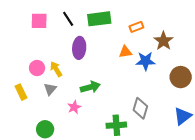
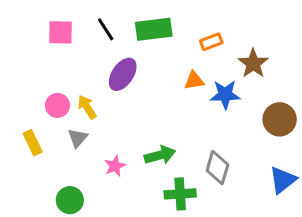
purple ellipse: (79, 48) -> (123, 74), turned 30
green arrow: (90, 87) -> (160, 155), moved

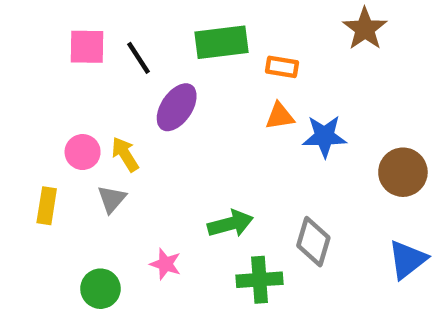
black line: (106, 29) -> (139, 58), moved
orange rectangle: (211, 42) -> (282, 67), moved, turned 30
brown star: (253, 63) -> (365, 29), moved
yellow rectangle: (33, 143) -> (47, 206), turned 35
pink star: (115, 166) -> (165, 264), moved, turned -30

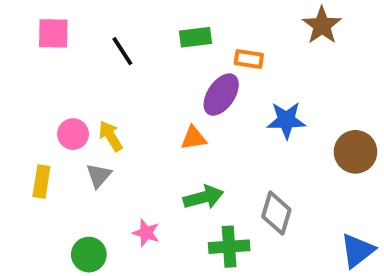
green rectangle: (221, 42) -> (195, 37), size x0.7
pink square: (87, 47) -> (53, 33), moved
purple ellipse: (177, 107) -> (221, 95), moved
orange triangle: (280, 116) -> (194, 138), moved
blue triangle: (407, 260) -> (357, 251), moved

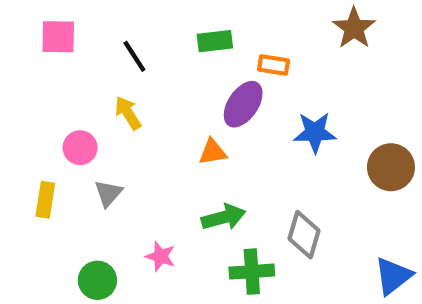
yellow arrow: (111, 136) -> (128, 113), moved

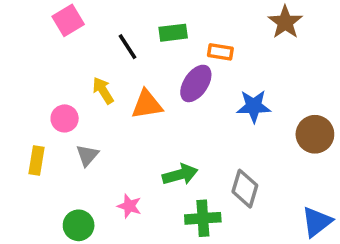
pink square: (58, 37) -> (68, 20), moved, turned -32
black line: (134, 56) -> (128, 47), moved
orange triangle: (213, 152) -> (147, 104), moved, size x1.4

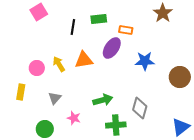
black line: (128, 47) -> (73, 27), turned 42
yellow arrow: (103, 90) -> (59, 64), moved
gray triangle: (87, 155) -> (55, 98), moved

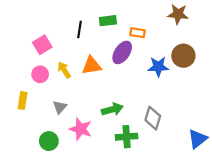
pink square: (39, 12) -> (42, 45), moved
brown star: (163, 13) -> (178, 14), turned -30
brown circle: (180, 77) -> (183, 56), moved
pink star: (74, 118) -> (81, 129), size x1.5

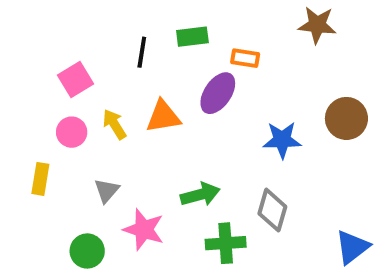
brown circle: (183, 56) -> (346, 118), moved
blue star: (158, 67) -> (282, 140), moved

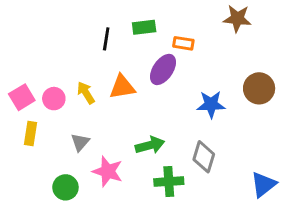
pink square: (76, 79) -> (22, 97), moved

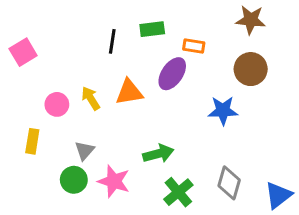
brown circle: (259, 88) -> (251, 69), moved
pink square: (22, 97) -> (23, 52), moved
gray diamond: (204, 157) -> (229, 183), moved
green cross: (169, 182) -> (178, 192), turned -36
green circle: (65, 187) -> (74, 180), moved

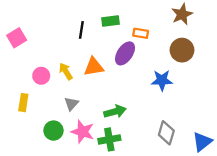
brown star: (251, 20) -> (182, 14), turned -30
gray triangle: (85, 151) -> (71, 104), moved
green cross: (178, 192) -> (109, 139), moved, turned 30

